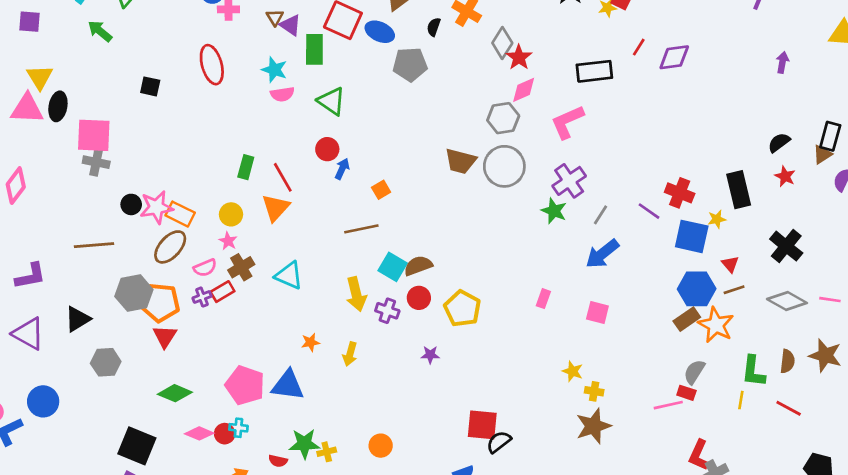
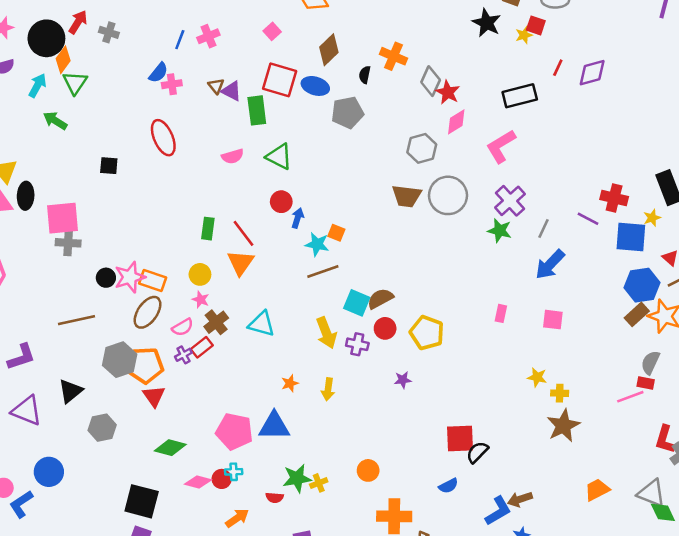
cyan star: (274, 70) -> (317, 244), moved
gray hexagon: (503, 118) -> (422, 148), moved
orange square: (381, 190) -> (336, 233), turned -30

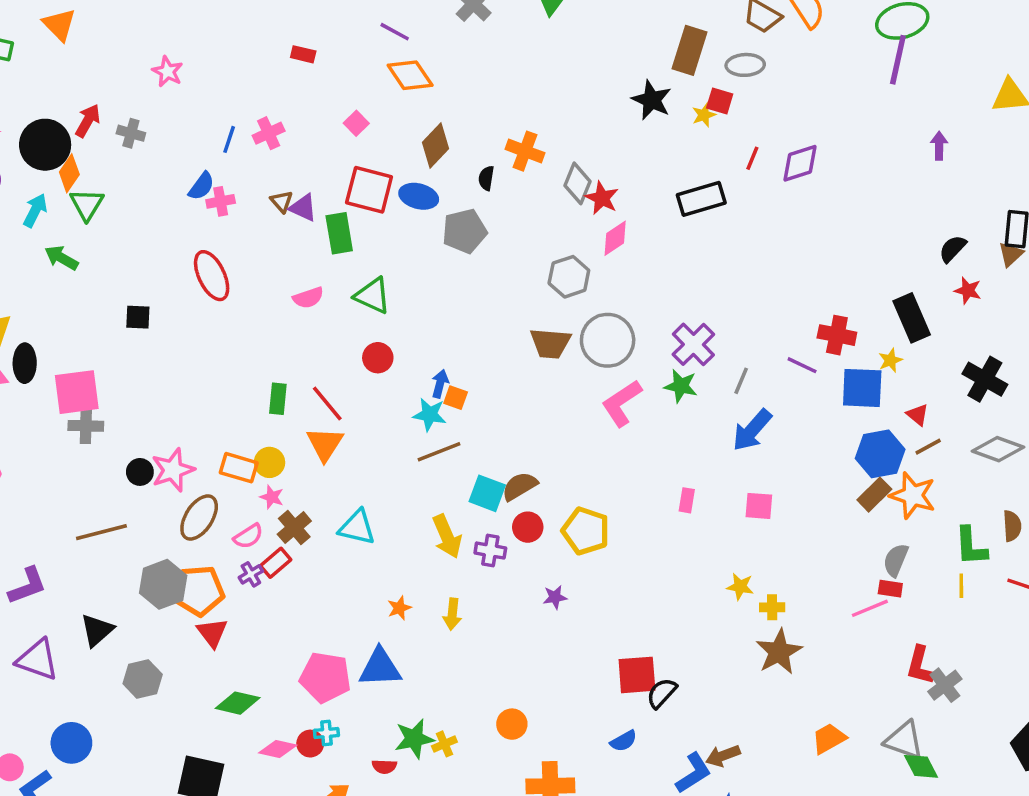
pink L-shape: (501, 146) -> (622, 403), moved
blue arrow: (298, 218) -> (440, 384), moved
orange rectangle: (153, 280) -> (239, 468), moved

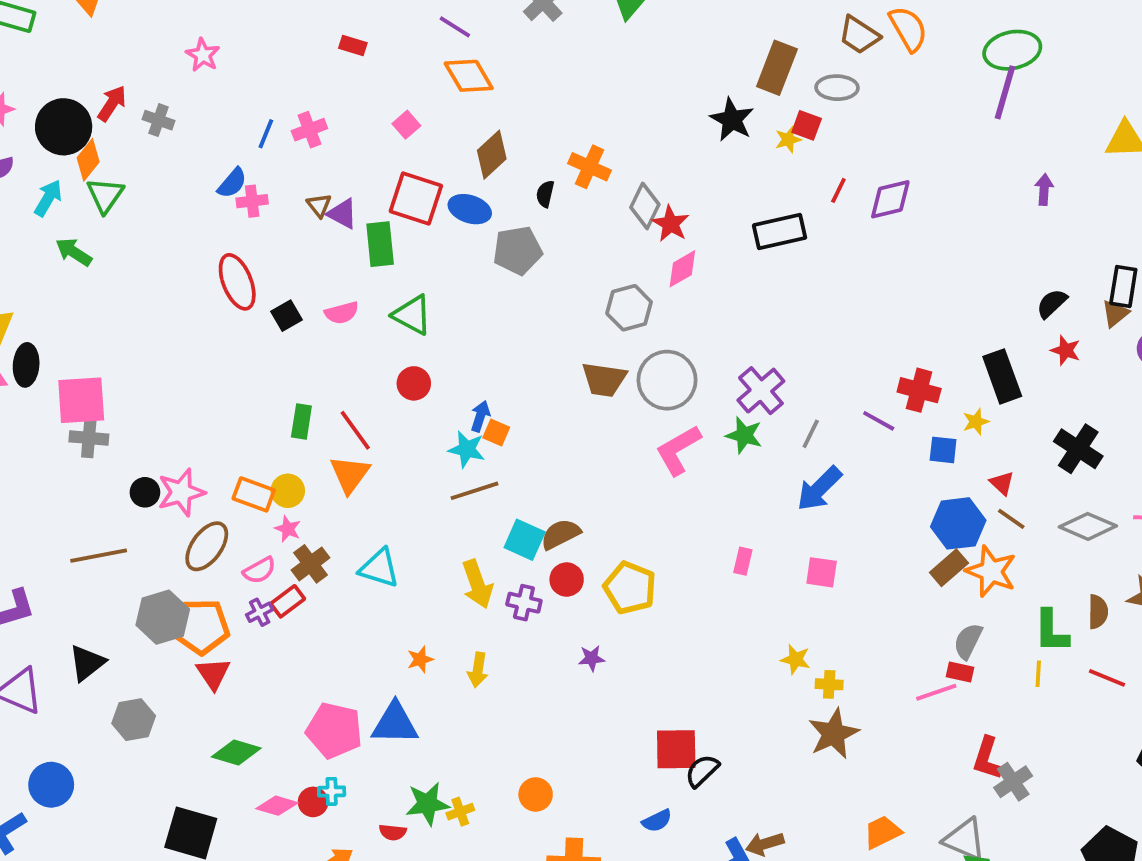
black square: (138, 317) -> (287, 316), moved, turned -36
blue square: (862, 388) -> (943, 450), size x0.6
brown line: (928, 447) -> (1011, 519), turned 60

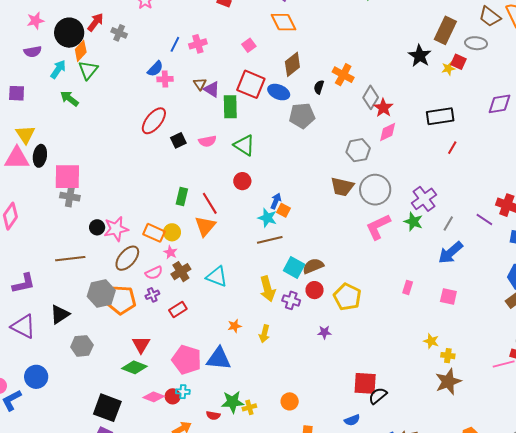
red line: (838, 190) -> (452, 148), moved
red ellipse: (237, 282) -> (154, 121), turned 56
red rectangle: (288, 601) -> (178, 309), moved
red triangle: (213, 674) -> (141, 345), moved

